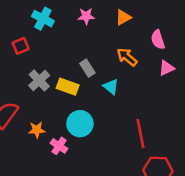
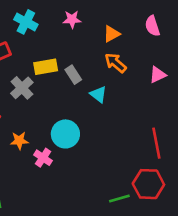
orange triangle: (123, 17) -> (112, 34), moved
pink semicircle: (158, 40) -> (152, 26), moved
yellow rectangle: (68, 87) -> (46, 67), moved, turned -30
red line: (141, 134) -> (156, 143), moved

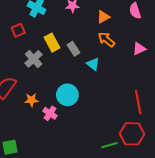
yellow rectangle: (46, 67) -> (52, 43), turned 72

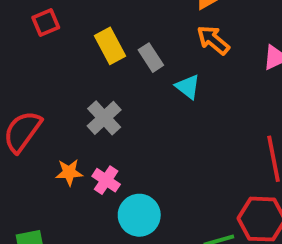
gray cross: (34, 59) -> (104, 118), moved
cyan circle: (67, 95) -> (139, 215), moved
orange star: (31, 100) -> (69, 172), moved

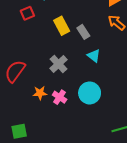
cyan triangle: (188, 87) -> (94, 56), moved
cyan circle: (139, 215) -> (90, 93), moved

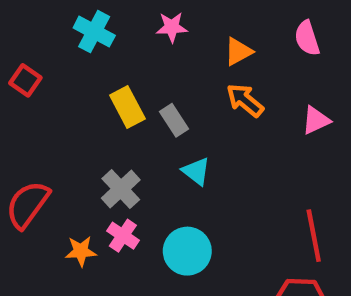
red square: (27, 13) -> (25, 80), moved, turned -32
pink cross: (60, 97) -> (123, 236), moved

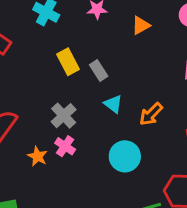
orange arrow: (245, 100) -> (151, 114), moved, turned -85
orange star: (81, 251) -> (37, 156), turned 30
cyan circle: (187, 251) -> (125, 156), moved

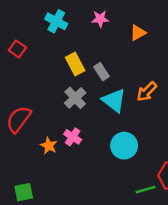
cyan triangle: (113, 104) -> (114, 100), size x1.5
orange arrow: (151, 114) -> (147, 92), moved
gray cross: (64, 116) -> (75, 98), moved

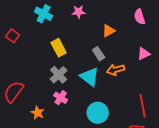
orange triangle: (138, 33) -> (109, 31), moved
gray rectangle: (101, 72) -> (99, 54), moved
orange arrow: (147, 92) -> (116, 70), turned 30
pink cross: (73, 137) -> (61, 98), moved

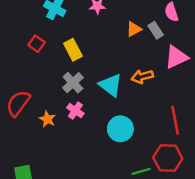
red square: (13, 36) -> (36, 44), moved
gray rectangle: (99, 54) -> (156, 30), moved
pink triangle: (144, 54) -> (176, 57), size x1.5
orange star: (38, 113) -> (47, 119), moved

